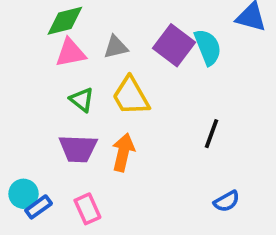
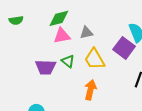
purple square: (174, 45) -> (124, 48), moved
purple trapezoid: (78, 149) -> (46, 67), moved

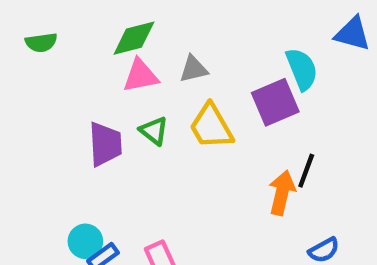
purple square: (124, 48) -> (275, 102), turned 30
purple trapezoid: (46, 67) -> (105, 144), turned -95
orange arrow: (90, 90) -> (282, 193), moved

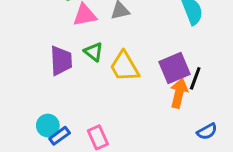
purple square: (275, 102) -> (175, 68), moved
yellow trapezoid: (211, 126) -> (124, 67), moved

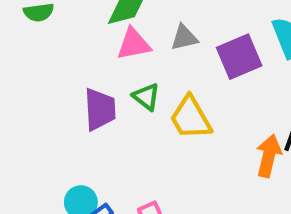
purple square: (175, 68) -> (239, 57), moved

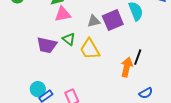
gray triangle: (184, 38) -> (94, 21), moved
purple trapezoid: (100, 109) -> (47, 45), turned 105

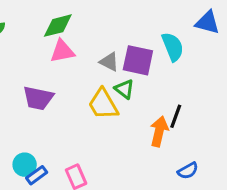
purple square: (113, 20) -> (138, 60), turned 35
gray triangle: (94, 21) -> (109, 62), turned 40
green triangle: (69, 39) -> (124, 89), moved

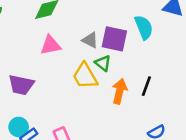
pink triangle: (62, 51) -> (51, 45), moved
purple trapezoid: (38, 98) -> (21, 85), moved
orange arrow: (159, 131) -> (120, 91), moved

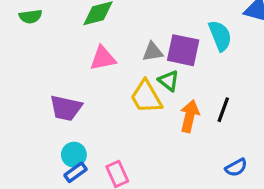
gray triangle: (90, 40) -> (153, 52), turned -36
cyan circle: (19, 127) -> (74, 155), moved

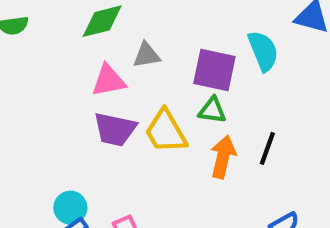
gray triangle: (153, 52) -> (147, 55), moved
green triangle: (169, 81) -> (212, 110), moved, turned -30
purple trapezoid: (66, 108) -> (115, 129), moved

